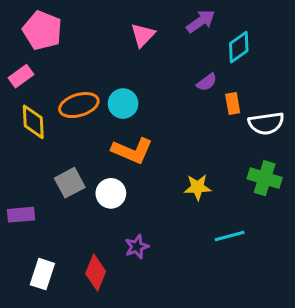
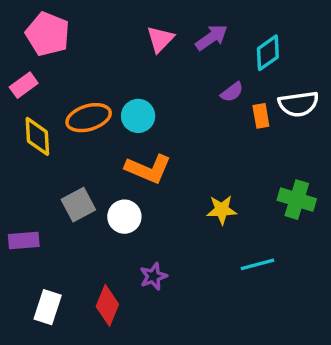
purple arrow: (201, 21) -> (211, 37), moved
white semicircle: (266, 123) -> (299, 104), moved

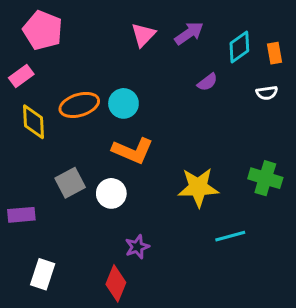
white semicircle: (299, 104) -> (267, 93), size x0.6
orange rectangle: (261, 116) -> (274, 53), moved
yellow star: (222, 210) -> (198, 187), size x1.5
red diamond: (107, 305) -> (116, 283), moved

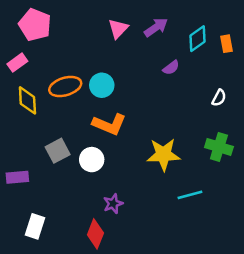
white semicircle: (267, 93) -> (219, 98), moved, turned -54

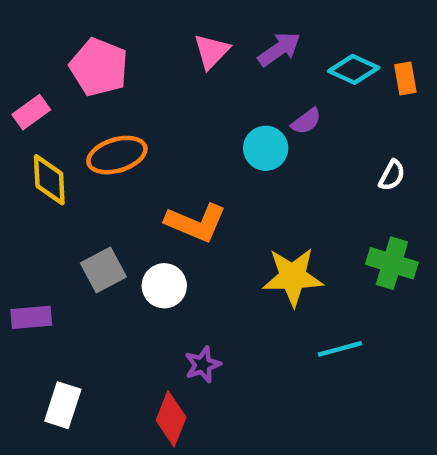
pink pentagon: (35, 25) -> (99, 67), moved
cyan diamond: (197, 39) -> (354, 69), turned 60
cyan circle: (102, 85) -> (266, 148), moved

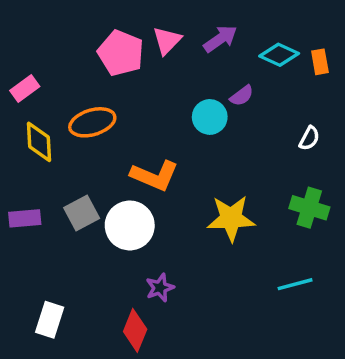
pink pentagon: (99, 67) -> (121, 53), moved
white circle: (164, 286) -> (130, 225), size x1.4
purple rectangle: (31, 317) -> (25, 218), moved
cyan line: (340, 349) -> (295, 284), moved

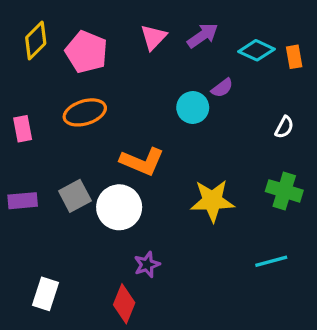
pink pentagon: (121, 53) -> (86, 52), moved
pink rectangle: (25, 89) -> (23, 129), moved, turned -65
yellow diamond: (39, 142) -> (36, 40), moved, turned 48

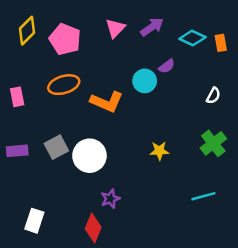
orange L-shape: (142, 161) -> (107, 102), moved
green cross: (284, 191) -> (213, 143), turned 35
yellow star: (212, 201) -> (159, 151), size x0.6

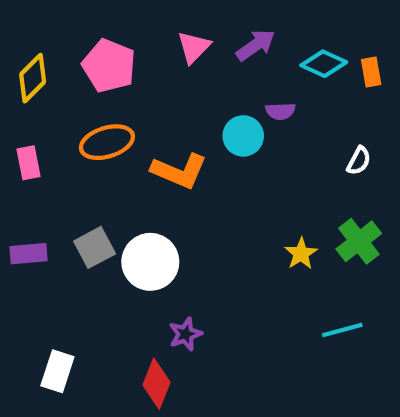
yellow diamond: (27, 31) -> (33, 78), moved
purple semicircle: (167, 66) -> (280, 111), turned 35
yellow star: (159, 151) -> (301, 254), moved, turned -30

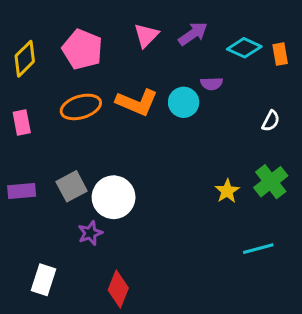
orange L-shape: (179, 171) -> (137, 102), moved
purple star: (185, 334) -> (90, 233), moved

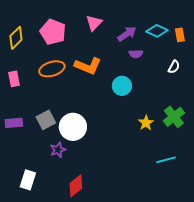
purple arrow: (193, 34) -> (127, 34), moved
cyan circle: (184, 102) -> (122, 86), moved
white semicircle: (271, 121) -> (174, 67), moved
red diamond: (118, 289) -> (76, 186), turned 30

